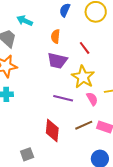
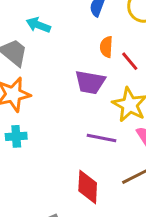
orange semicircle: (55, 36) -> (106, 47), moved

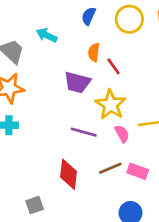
cyan arrow: (38, 25) -> (47, 35), moved

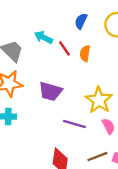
red line: (114, 66) -> (64, 48), moved
purple trapezoid: (77, 82) -> (50, 91), moved

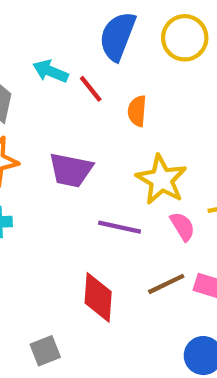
blue semicircle: (81, 21) -> (118, 36), size x1.6
orange semicircle: (85, 53) -> (137, 111), moved

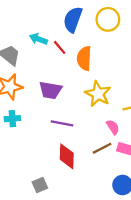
orange semicircle: (137, 111) -> (84, 58), size x1.5
pink semicircle: (183, 226) -> (113, 127), moved
purple line: (120, 227) -> (62, 123), moved

